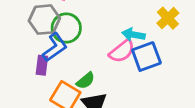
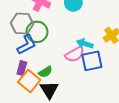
purple rectangle: (42, 65) -> (22, 68), moved

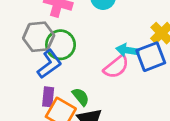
blue square: (92, 61) -> (151, 57), moved
green semicircle: (45, 72) -> (81, 97), turned -88

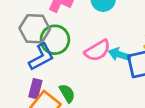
pink semicircle: (116, 67) -> (97, 50), moved

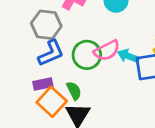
green circle: (55, 40) -> (87, 55), moved
purple rectangle: (35, 89) -> (43, 84), turned 60

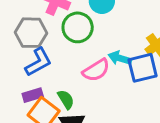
pink semicircle: (107, 51) -> (96, 70), moved
green circle: (87, 55) -> (78, 27), moved

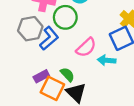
cyan arrow: (120, 58) -> (107, 60), moved
blue L-shape: (38, 62) -> (49, 38), moved

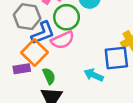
pink semicircle: (86, 47) -> (63, 40), moved
orange square: (52, 88) -> (34, 52), moved

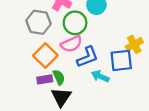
blue L-shape: (43, 33) -> (87, 57), moved
purple rectangle: (22, 69) -> (45, 79), moved

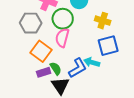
pink semicircle: (71, 44) -> (62, 38), turned 138
yellow cross: (134, 44) -> (103, 21), moved, turned -35
blue L-shape: (87, 57) -> (78, 68), moved

